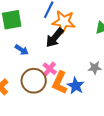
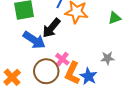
black arrow: (55, 38) -> (51, 28), moved
blue arrow: (22, 50) -> (34, 40), size x1.6

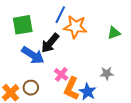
brown circle: (46, 71) -> (31, 88), moved, size x0.6

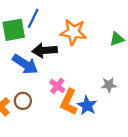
blue line: (60, 15) -> (33, 18), moved
black arrow: (50, 43) -> (45, 50), turned 45

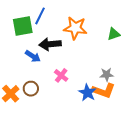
blue arrow: (25, 64) -> (33, 56), size x0.7
orange L-shape: (69, 102) -> (104, 91), moved, turned -95

